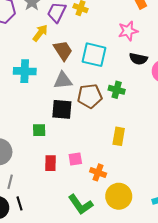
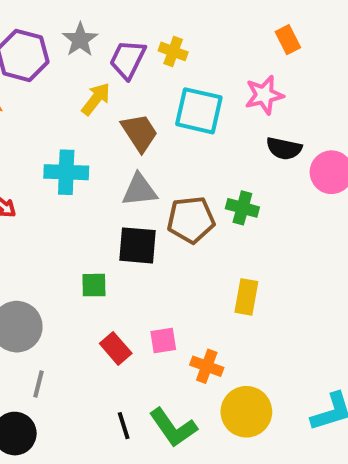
cyan square: (94, 55) -> (199, 111), moved
red rectangle: (51, 163) -> (116, 348), turned -42
black line: (20, 203) -> (124, 426), moved

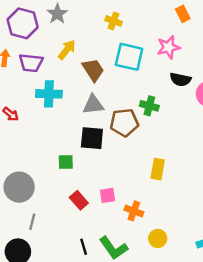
purple trapezoid: (128, 59) -> (31, 63), moved, turned -110
green cross: (242, 208) -> (149, 106), moved
yellow circle: (246, 412) -> (158, 238), size x0.6

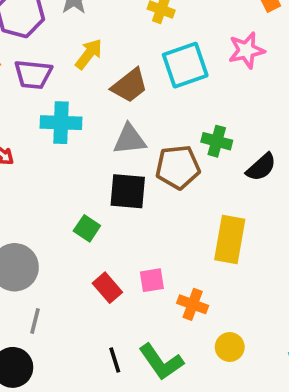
cyan square: (129, 57) -> (185, 65), turned -32
brown trapezoid: (93, 70) -> (130, 86), turned 85
black semicircle: (180, 80) -> (261, 167), moved, turned -54
green square: (66, 162) -> (87, 228), turned 35
yellow rectangle: (158, 169) -> (230, 239), size x1.4

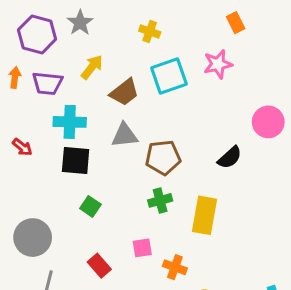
green cross: (217, 141) -> (160, 200), moved, turned -30
black square: (128, 191) -> (76, 160), moved
red rectangle: (107, 288) -> (99, 266), moved

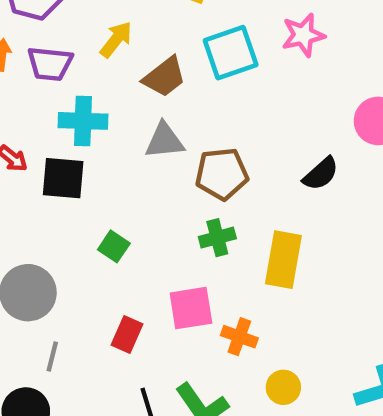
black square: (76, 160) -> (63, 178), moved
pink square: (142, 248) -> (191, 308), size x1.5
red rectangle: (99, 266) -> (127, 334), turned 65

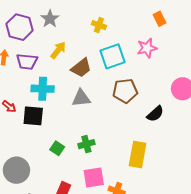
brown pentagon: (222, 174) -> (125, 91), moved
green cross: (217, 238) -> (86, 144), moved

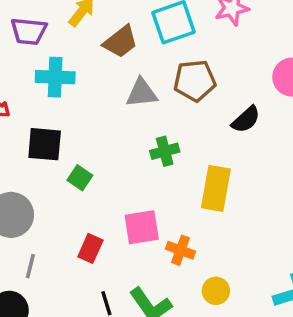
gray triangle: (81, 98) -> (142, 93), moved
black square: (33, 116) -> (45, 144), moved
green cross: (86, 144) -> (165, 151), moved

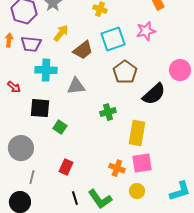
brown pentagon: (195, 81) -> (125, 72), turned -30
gray triangle: (142, 93) -> (76, 86), moved
black semicircle: (246, 120) -> (154, 94), size x1.4
pink square: (142, 227) -> (142, 163), moved

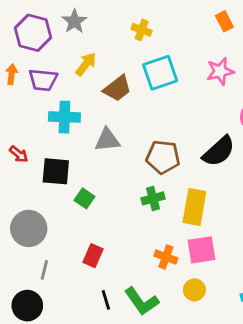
pink star: (146, 31) -> (220, 71), moved
brown pentagon: (125, 72) -> (163, 157), moved, turned -30
red arrow: (14, 87) -> (19, 154), moved
green cross: (108, 112) -> (153, 198), moved

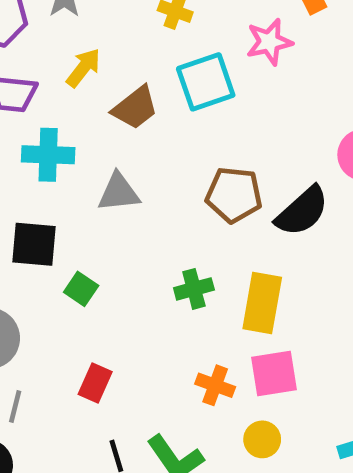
pink star: (220, 71) -> (269, 42), moved
brown pentagon: (163, 157) -> (234, 195), moved

